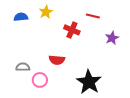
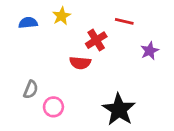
red cross: (72, 30) -> (96, 40), turned 35
red semicircle: (57, 60) -> (80, 63), moved
gray semicircle: (23, 67) -> (31, 90), turned 112

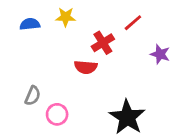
yellow star: (61, 16) -> (66, 17), turned 30
red line: (124, 21) -> (133, 23), turned -54
purple star: (150, 51) -> (160, 54), turned -30

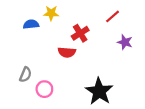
red line: (133, 23) -> (113, 16), moved
blue semicircle: (30, 24) -> (31, 24), moved

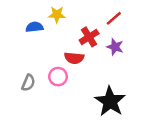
red line: (113, 16) -> (114, 18), moved
purple star: (125, 42) -> (115, 47), moved
pink circle: (44, 89) -> (58, 77), moved

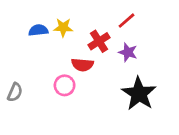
yellow star: (57, 15) -> (63, 27), moved
gray semicircle: (28, 83) -> (15, 92), moved
black star: (110, 101) -> (139, 94), moved

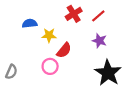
yellow star: (63, 27) -> (49, 35), moved
red cross: (99, 41) -> (74, 14), moved
red semicircle: (82, 65) -> (64, 50), turned -56

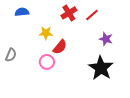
blue semicircle: (30, 23) -> (22, 12), moved
purple star: (99, 41) -> (106, 39), moved
gray semicircle: (11, 72) -> (11, 55), moved

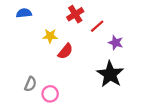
red line: (92, 15) -> (97, 26), moved
gray semicircle: (11, 55) -> (30, 84), moved
pink circle: (47, 62) -> (50, 94), moved

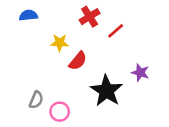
purple star: (116, 43) -> (140, 73), moved
black star: (110, 74) -> (106, 91), moved

